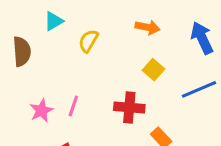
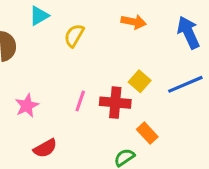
yellow square: (154, 70) -> (140, 81), moved
pink line: (73, 106) -> (80, 101), moved

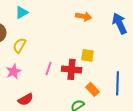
yellow semicircle: (74, 36) -> (20, 45), moved
yellow square: (140, 81) -> (88, 55), turned -32
blue line: (185, 84) -> (118, 83), moved, turned -65

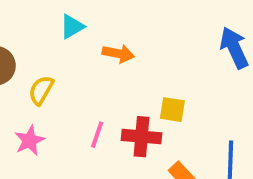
cyan triangle: (22, 12) -> (72, 27), moved
orange arrow: (84, 16) -> (118, 54), moved

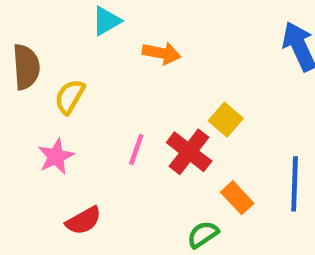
yellow square: (172, 110) -> (226, 120), turned 32
red cross: (142, 137) -> (189, 152), turned 33

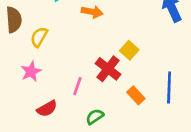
pink line: (136, 149) -> (77, 86), moved
green semicircle: (203, 234) -> (95, 117), moved

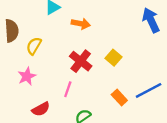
red cross: (108, 69) -> (81, 61), moved
blue line: (169, 87) -> (149, 90), turned 60

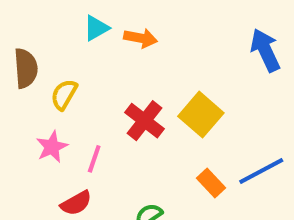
orange arrow: (81, 24) -> (140, 38), moved
yellow square: (113, 58) -> (201, 115), size x1.5
pink line: (68, 89) -> (94, 159), moved

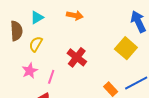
cyan triangle: (96, 28) -> (37, 17), moved
yellow square: (201, 115) -> (126, 48), moved

